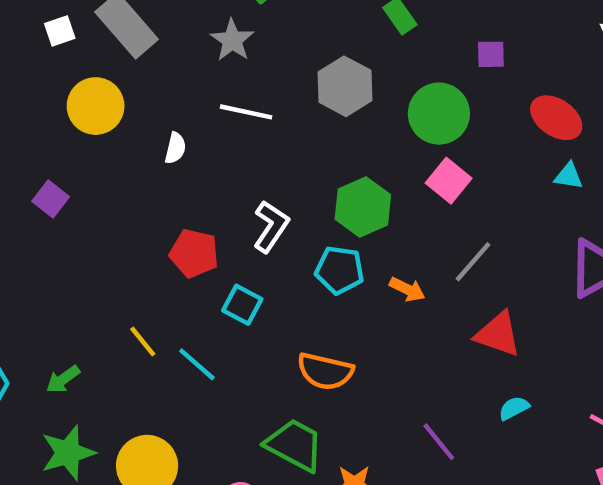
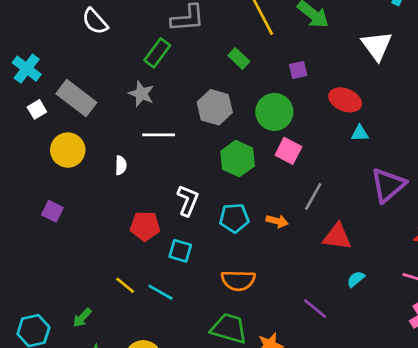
green hexagon: (363, 207) -> (238, 159), moved

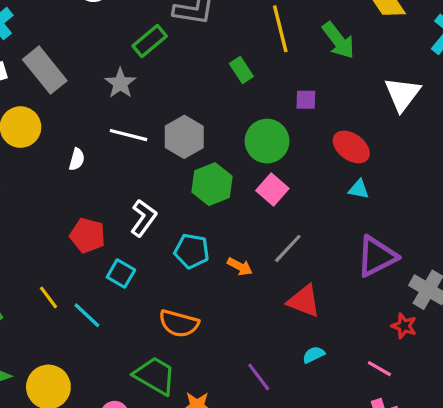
gray hexagon: (215, 107) -> (184, 137), moved

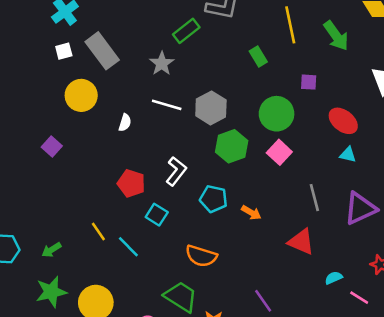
gray line: (288, 248) -> (314, 198), moved, turned -60
cyan semicircle: (314, 355) -> (334, 278), moved

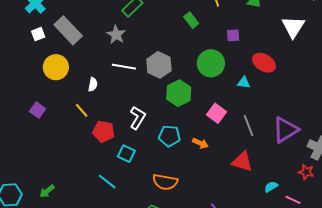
pink square: (279, 152) -> (217, 113), moved
cyan triangle: (348, 155) -> (244, 83), moved
yellow line: (98, 231) -> (82, 110), moved

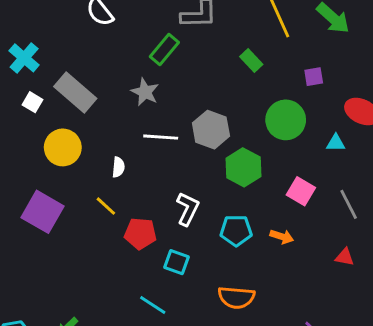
white square: (38, 34) -> (32, 102), turned -32
purple square: (38, 110) -> (42, 212), size x1.8
red triangle: (242, 162) -> (345, 257), size x0.6

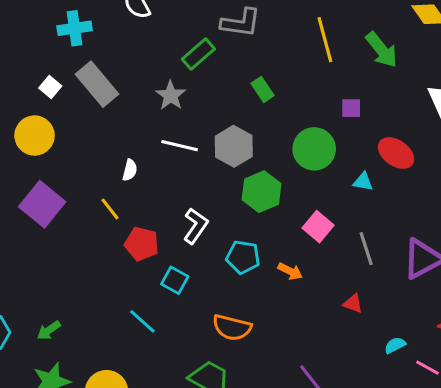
cyan cross: (24, 58) -> (75, 28), moved, turned 32
green rectangle: (251, 61) -> (263, 89), moved
yellow circle: (63, 147) -> (35, 136), moved

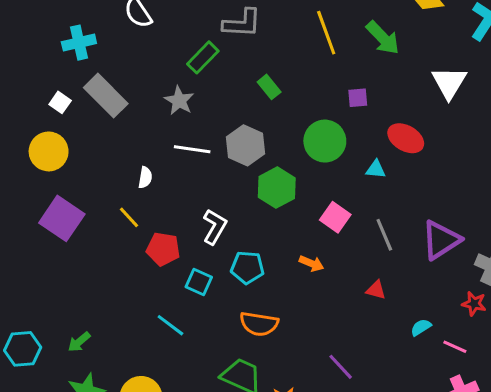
cyan pentagon: (243, 257) -> (247, 267), moved

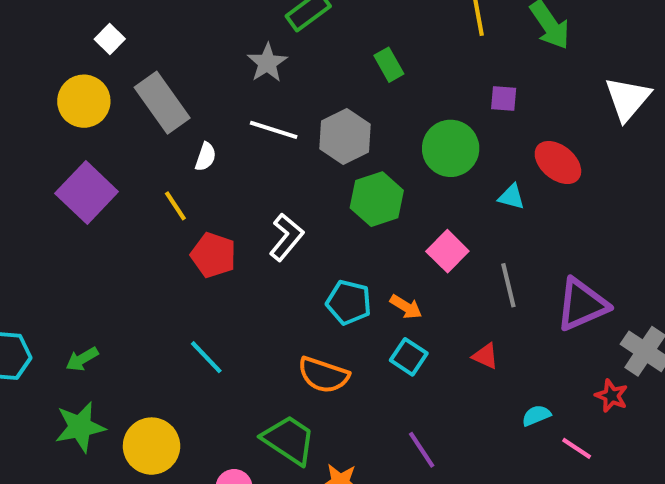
gray rectangle: (106, 96) -> (162, 103), moved
cyan pentagon: (247, 267) -> (349, 302), moved
cyan square: (199, 282) -> (409, 357), moved

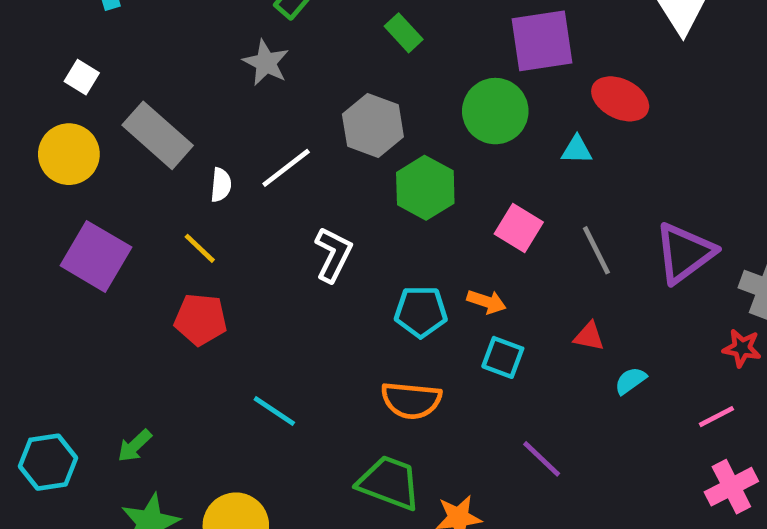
purple square: (504, 99) -> (542, 41), size x2.0
white line: (274, 130) -> (286, 168), moved, turned -42
red pentagon: (213, 255) -> (201, 319), moved
cyan semicircle: (536, 415) -> (630, 381), moved
pink line: (577, 448) -> (716, 417), turned -48

